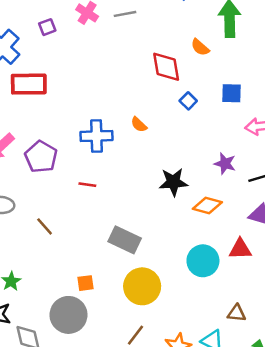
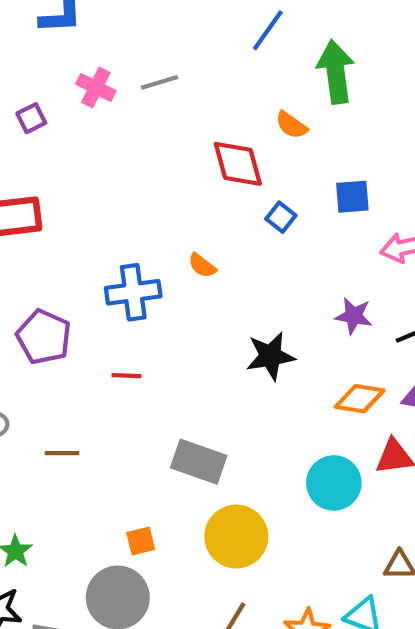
orange diamond: (207, 206) -> (360, 399), moved
brown line: (45, 226) -> (62, 453), turned -42

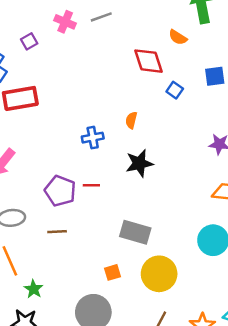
orange semicircle: (202, 266) -> (131, 120), turned 70
blue cross: (133, 292) -> (93, 138), size x0.7
purple pentagon: (44, 337) -> (60, 191), moved
black star: (270, 356) -> (139, 163), moved
orange square: (141, 541) -> (113, 272), moved

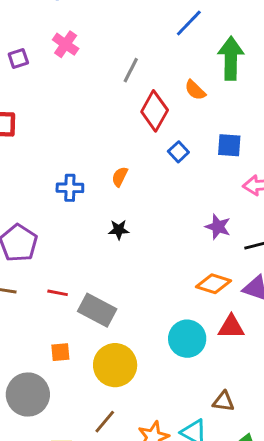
gray line: (101, 17) -> (131, 70), moved, turned -55
red diamond: (148, 61) -> (155, 111), turned 36
black star: (139, 163) -> (119, 230), size x0.6
red line: (91, 185) -> (58, 293), moved

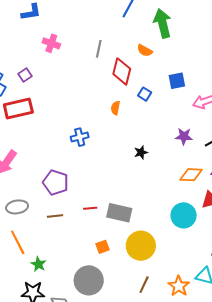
purple square: (18, 59) -> (25, 75), moved
orange semicircle: (120, 177) -> (115, 108), moved
black star: (119, 230) -> (141, 152), moved

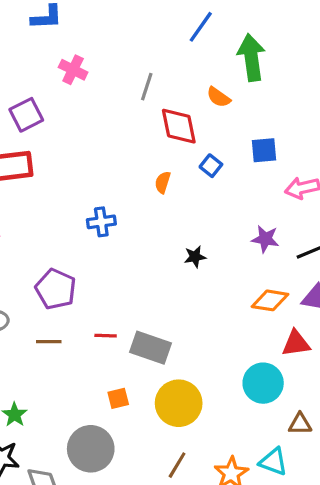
red diamond: (122, 71) -> (179, 126), turned -32
purple square: (25, 75) -> (26, 115), size x1.5
cyan circle: (184, 215) -> (263, 383), moved

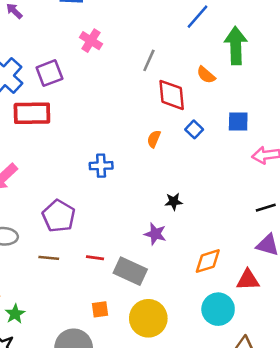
purple star: (265, 239) -> (155, 234), moved
orange diamond: (270, 300) -> (208, 261), moved, turned -32

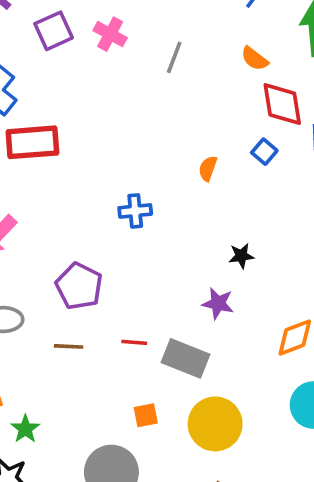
gray line: (149, 60) -> (174, 57), moved
purple square: (49, 73) -> (54, 31), moved
orange semicircle: (206, 75) -> (255, 59), moved
red diamond: (172, 95) -> (282, 104), moved

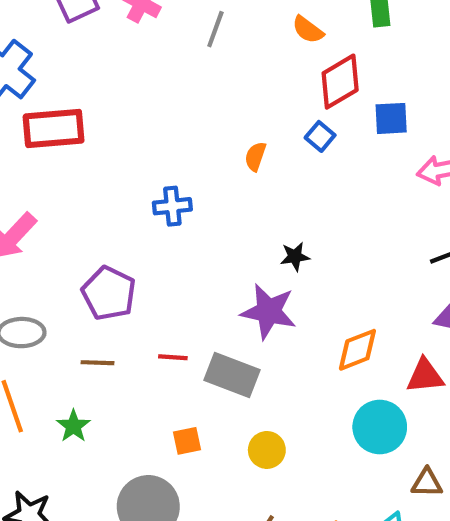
red diamond: (282, 104) -> (340, 82), turned 69
purple star: (218, 303) -> (269, 311), size x1.5
yellow circle: (215, 424) -> (267, 450), size x0.6
green star: (25, 429) -> (73, 426), moved

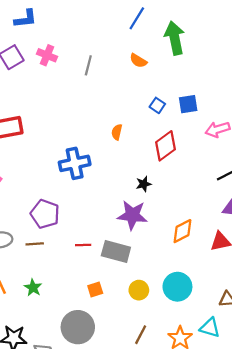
red diamond: (340, 82) -> (166, 146), moved
blue square: (320, 136) -> (157, 105), moved
blue cross: (172, 206) -> (75, 163), size x1.5
brown line: (97, 363) -> (35, 244), moved
cyan circle: (380, 427) -> (177, 287), moved

